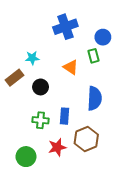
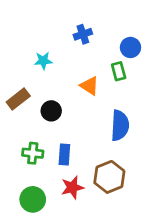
blue cross: (65, 27) -> (83, 34), size x0.6
cyan star: (32, 58) -> (43, 61), moved
blue rectangle: (64, 116) -> (64, 154), moved
green cross: (41, 120) -> (33, 153), moved

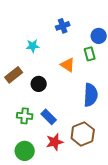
blue rectangle: (64, 154) -> (49, 117), turned -49

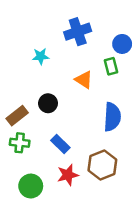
blue cross: (63, 26) -> (78, 32), size x1.5
brown rectangle: (14, 75) -> (17, 116), moved
green cross: (25, 116) -> (20, 143), moved

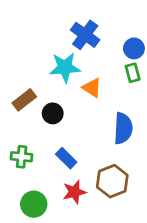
blue cross: (78, 32) -> (85, 35), turned -35
cyan star: (41, 56) -> (65, 67), moved, size x1.6
green rectangle: (111, 66) -> (133, 73), moved
brown rectangle: (17, 116) -> (24, 100), moved

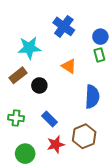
cyan star: (65, 67) -> (29, 48), moved

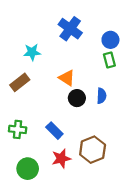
cyan star: (29, 48) -> (32, 52), size x0.7
orange triangle: (69, 66) -> (67, 78), moved
black circle: (39, 85) -> (77, 98), moved
blue semicircle: (92, 97) -> (102, 96), moved, size x0.6

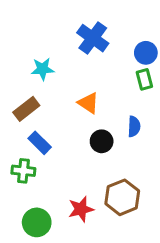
black circle: (77, 98) -> (102, 141), moved
blue rectangle: (54, 131) -> (40, 143), moved

